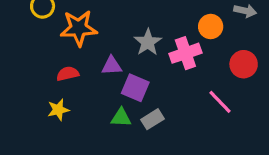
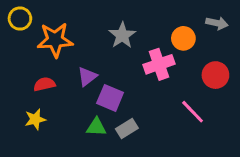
gray star: (148, 42) -> (122, 35), moved
purple triangle: (112, 66) -> (87, 77), turned -35

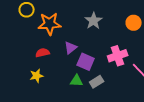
pink cross: (159, 64) -> (118, 56), moved

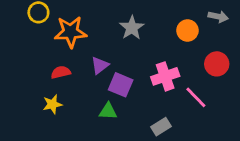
gray rectangle: (97, 82) -> (161, 127), moved

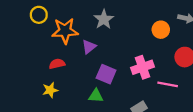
gray star: (132, 28) -> (104, 19), moved
purple triangle: (100, 65) -> (89, 47), moved
pink line: (196, 97) -> (168, 84), turned -36

